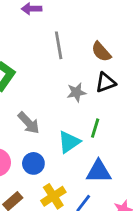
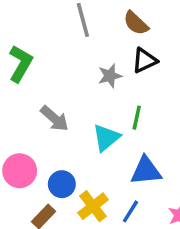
blue circle: (33, 163) -> (62, 184), moved

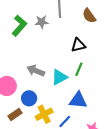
black triangle: (145, 60) -> (78, 45), moved
gray star: (110, 76) -> (42, 22), moved
gray arrow: (54, 119) -> (36, 71), moved, turned 150

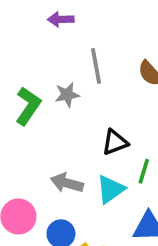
black triangle: (78, 45) -> (115, 142), moved

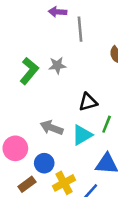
gray line: (96, 66) -> (80, 29), moved

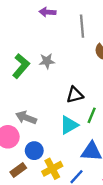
gray line: (80, 29) -> (82, 26), moved
gray arrow: (52, 128) -> (26, 118), moved

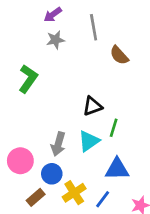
purple arrow: (47, 12) -> (53, 15), turned -35
gray star: (47, 61) -> (55, 40), moved
gray arrow: (26, 118) -> (58, 144), moved, turned -90

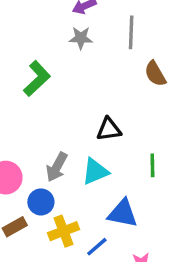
green line: (114, 128) -> (152, 165), moved, turned -30

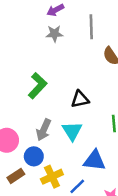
green L-shape: (37, 79) -> (37, 86), moved
cyan triangle: (95, 171) -> (72, 131), turned -35

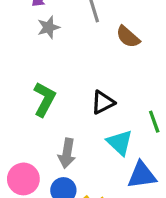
cyan triangle: (72, 131) -> (120, 142), moved

